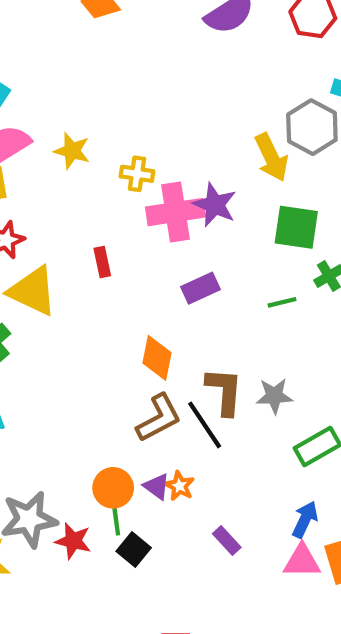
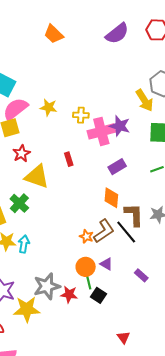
orange diamond: (157, 358) -> (111, 198), moved
orange star: (179, 486) -> (86, 236), moved
purple rectangle: (227, 541) -> (141, 275), moved

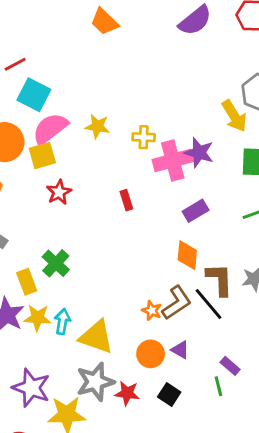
yellow triangle: (37, 177) -> (96, 337), moved
green line: (89, 283) -> (218, 386), moved

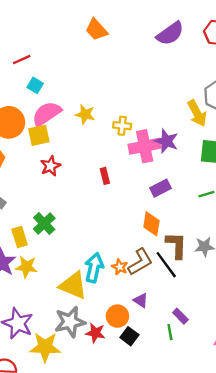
cyan square: (34, 95) -> (35, 85), size x0.6
cyan arrow: (62, 321) -> (94, 268), moved, size x1.4
orange circle: (151, 354) -> (117, 316), moved

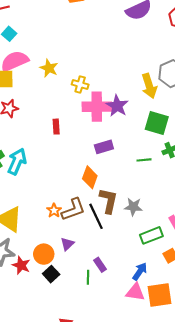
cyan arrow: (94, 268) -> (17, 161), moved
purple triangle: (141, 300) -> (67, 244), turned 32

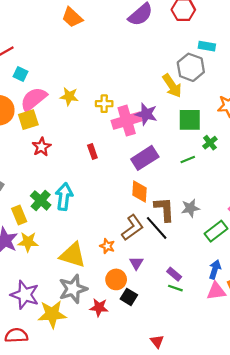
purple rectangle: (104, 147) -> (145, 158), size x1.4
orange star: (54, 210) -> (107, 246), moved
red star: (21, 265) -> (99, 307), moved
green line: (88, 277) -> (175, 288), moved, turned -56

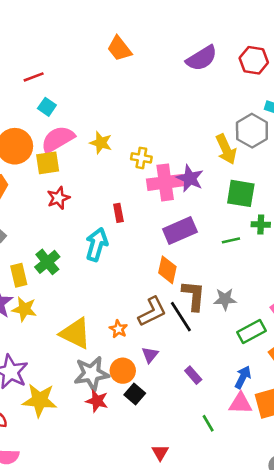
green cross: (210, 143) -> (261, 224), turned 32
cyan arrow: (64, 197) -> (97, 244), moved
green line: (175, 288) -> (208, 423), moved, turned 32
gray star: (73, 289) -> (91, 374), moved

